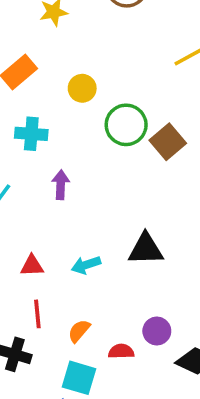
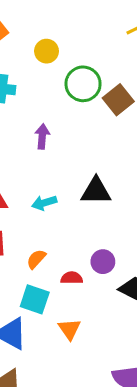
purple arrow: (61, 185) -> (42, 136), moved

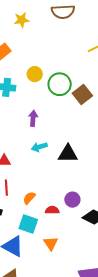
yellow circle: (47, 51) -> (35, 74), moved
cyan arrow: (44, 203) -> (39, 147), moved

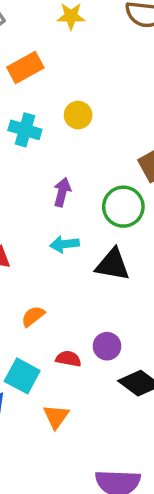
green circle: (60, 84) -> (123, 207), moved
orange semicircle: (29, 198) -> (33, 316), moved

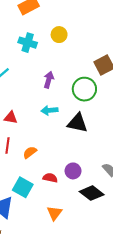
orange triangle: (56, 416) -> (55, 213), moved

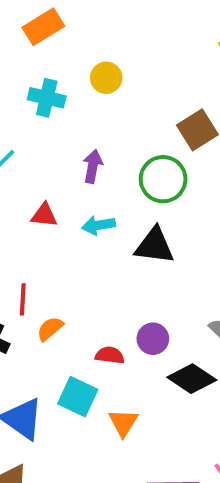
red triangle: (11, 118) -> (44, 215), moved
orange semicircle: (30, 152) -> (50, 329), moved
cyan square: (23, 187) -> (78, 397), moved

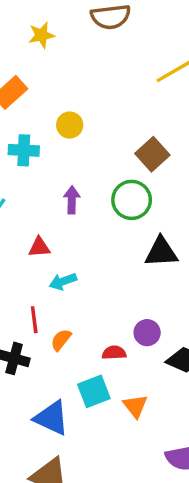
cyan arrow: (99, 225) -> (63, 281), moved
black triangle: (154, 246) -> (161, 252), moved
cyan square: (78, 397) -> (94, 391), turned -36

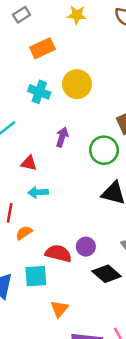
yellow circle: (70, 125) -> (77, 84), size x1.5
red semicircle: (114, 353) -> (58, 253), size x1.5
orange triangle: (135, 406) -> (59, 309), moved

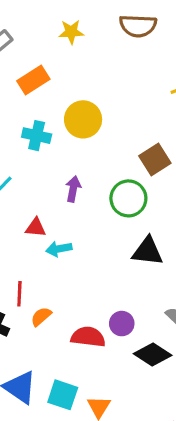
cyan arrow: (38, 192) -> (59, 249), moved
cyan square: (36, 276) -> (63, 395), moved, turned 30

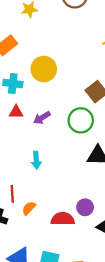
purple arrow: (73, 189) -> (42, 118), turned -126
red triangle: (36, 228) -> (16, 112), moved
cyan arrow: (59, 249) -> (36, 160), turned -77

